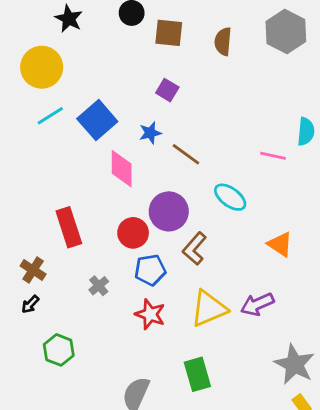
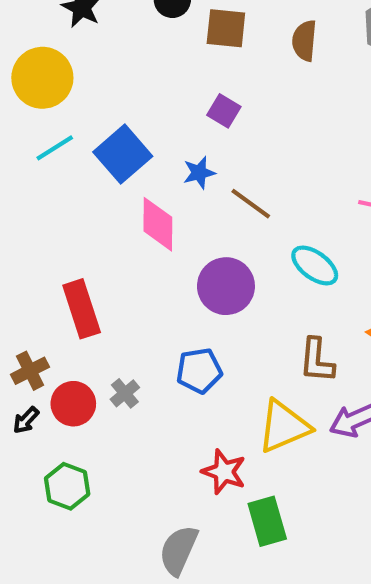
red circle: (133, 233) -> (73, 404), moved
brown L-shape: (194, 249) -> (317, 360), moved, turned -36
brown cross: (33, 270) -> (30, 371), turned 30
red star: (150, 314) -> (224, 472), moved

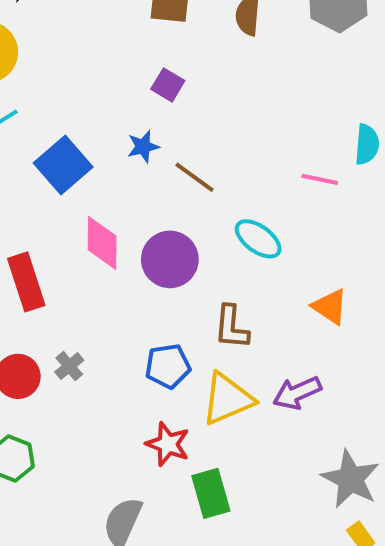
blue square: (123, 154) -> (63, 165), moved
pink diamond: (158, 224) -> (102, 243), moved
brown L-shape: (317, 360) -> (231, 327), moved
blue pentagon: (199, 371) -> (168, 366), moved

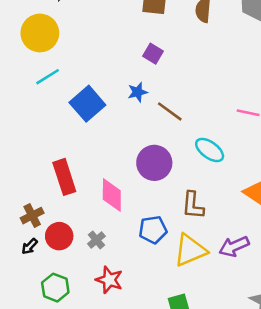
pink diamond: (102, 243) -> (112, 195), moved
gray cross: (69, 366) -> (96, 240), moved
red star: (168, 444) -> (109, 280), moved

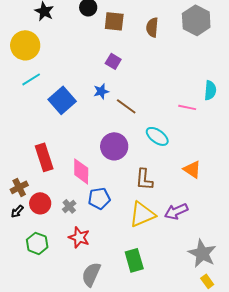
blue pentagon: (153, 230) -> (99, 198), moved

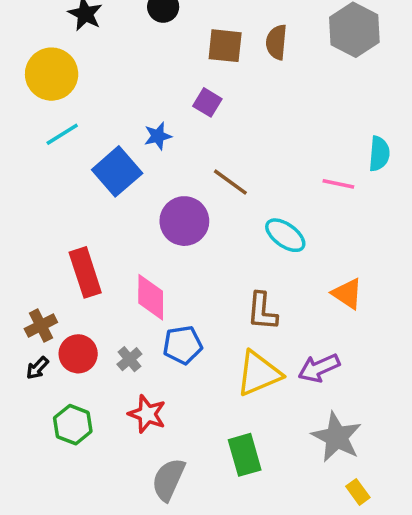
brown square: (114, 21) -> (225, 46), moved
blue star: (101, 91) -> (158, 136), moved
purple circle: (114, 146) -> (184, 221), moved
gray star: (202, 253) -> (337, 437), moved
yellow rectangle: (207, 281) -> (358, 492), moved

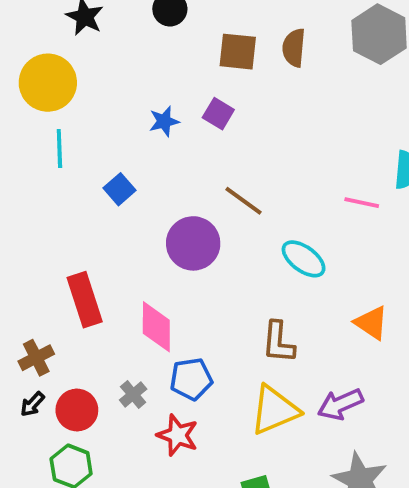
cyan line: (62, 134) -> (59, 148), turned -60
blue star: (158, 136) -> (164, 121), moved
blue square: (117, 171) -> (120, 189), size x0.6
red circle: (78, 354) -> (77, 410), moved
red star: (147, 414) -> (178, 435), moved

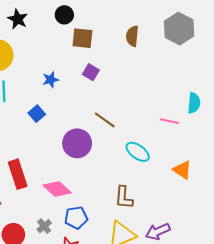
brown square: (238, 52) -> (82, 38), moved
blue star: (164, 121) -> (51, 80), moved
orange triangle: (371, 323) -> (182, 170), moved
pink diamond: (156, 327) -> (57, 189), turned -48

